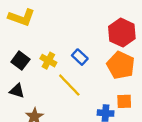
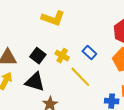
yellow L-shape: (22, 17) -> (53, 18), moved
black triangle: (17, 91) -> (35, 82), size x1.5

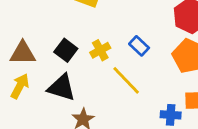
yellow cross: (62, 56) -> (100, 50), turned 32

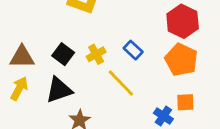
black triangle: (61, 88) -> (59, 90), turned -36
blue cross: (171, 115) -> (163, 116), turned 30

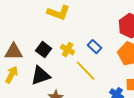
yellow cross: (96, 54) -> (68, 50), turned -32

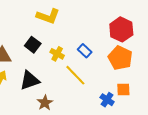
black square: (44, 50) -> (33, 45), moved

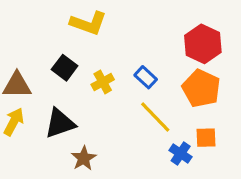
yellow cross: (57, 54) -> (103, 82), turned 32
yellow line: (75, 75) -> (155, 117), moved

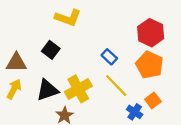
yellow cross: (103, 82) -> (78, 89), moved, size x1.6
orange square: (206, 138) -> (153, 100), turned -35

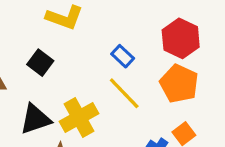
blue rectangle: (109, 57) -> (123, 56), moved
yellow line: (116, 86) -> (124, 93), moved

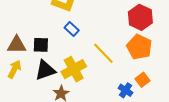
blue rectangle: (123, 56) -> (72, 29), moved
black square: (40, 63) -> (41, 45), moved, turned -35

